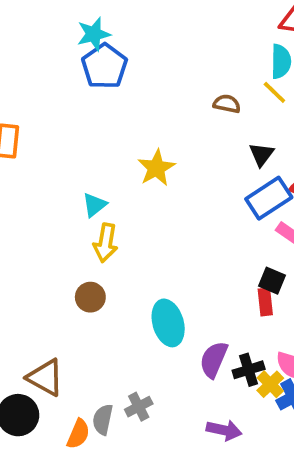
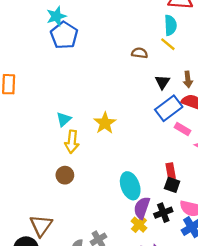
yellow star: (156, 168) -> (105, 123), moved
black square: (272, 281) -> (172, 185), moved
cyan ellipse: (168, 323) -> (130, 186), moved
brown triangle: (45, 378) -> (41, 225), turned 40
yellow cross: (270, 384) -> (139, 225), moved

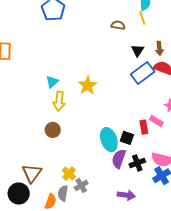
yellow line: (168, 44) -> (142, 18), turned 32
pink rectangle: (183, 129) -> (156, 121), moved
black square: (172, 185) -> (127, 138), moved
yellow cross: (139, 225) -> (69, 174), moved

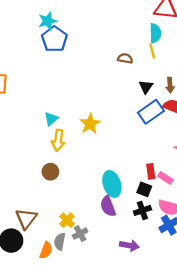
pink rectangle: (156, 121) -> (165, 178), moved
black square: (127, 138) -> (144, 189), moved
purple semicircle: (119, 159) -> (108, 206), moved, turned -42

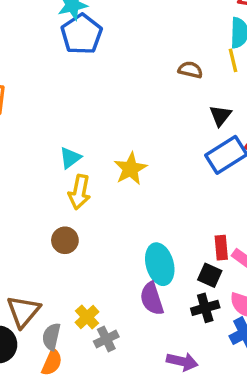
gray semicircle: (60, 242) -> (51, 337), moved

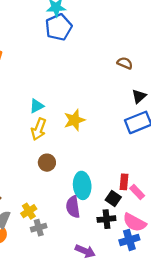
brown circle: (65, 240) -> (47, 163), moved

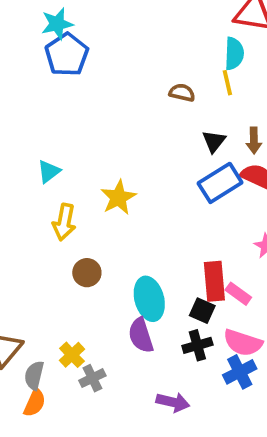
cyan triangle: (37, 106) -> (49, 171), moved
red rectangle: (124, 182) -> (214, 281), size x1.5

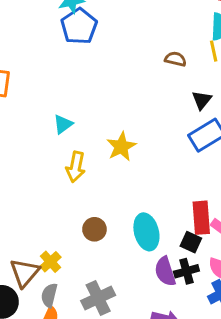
brown circle: (87, 273) -> (94, 229), moved
purple semicircle: (141, 335) -> (165, 271), moved
yellow cross: (72, 355) -> (50, 262), moved
gray cross: (92, 378) -> (98, 298), size x1.5

